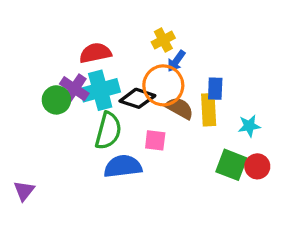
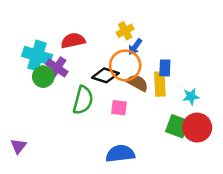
cyan cross: (100, 90) -> (37, 56), moved, turned 32
blue semicircle: (123, 166) -> (120, 154), moved
red circle: (257, 166) -> (197, 128), size x1.5

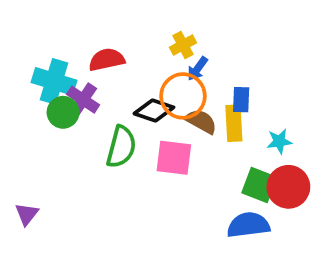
pink square: (119, 108) -> (174, 158), size x1.5
blue semicircle: (120, 154) -> (248, 225), moved

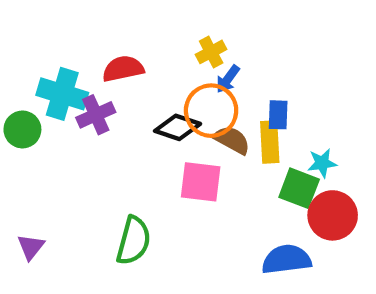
purple cross: (83, 100) -> (96, 115), turned 32
green circle: (63, 112) -> (22, 129), moved
green semicircle: (121, 147) -> (134, 241), moved
green square: (259, 185) -> (299, 188), moved

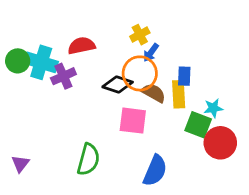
green circle: (22, 129) -> (18, 61), moved
blue semicircle: (287, 259) -> (155, 171), moved, turned 120

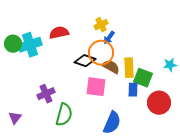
cyan cross: (41, 62) -> (30, 45), turned -35
purple cross: (63, 76) -> (46, 94), moved
blue rectangle: (184, 76) -> (133, 90), moved
cyan star: (213, 108) -> (170, 65), moved
green square: (198, 125) -> (143, 78), moved

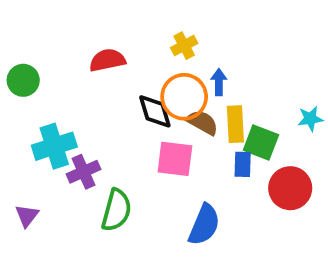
blue arrow: (109, 38) -> (219, 82), moved, turned 144
cyan cross: (30, 45) -> (54, 146), moved
black diamond: (85, 61) -> (155, 111), turned 55

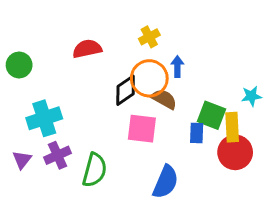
black diamond: (155, 111) -> (126, 90), turned 72
yellow rectangle: (235, 124) -> (232, 127), moved
purple cross: (84, 172) -> (58, 155), moved
purple triangle: (27, 216) -> (22, 160), moved

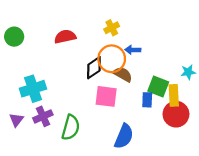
green circle: (19, 65) -> (14, 37), moved
blue arrow: (177, 66) -> (133, 50), turned -88

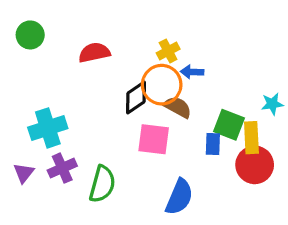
yellow cross: (112, 28) -> (168, 51), moved
green circle: (14, 37) -> (30, 35), moved

